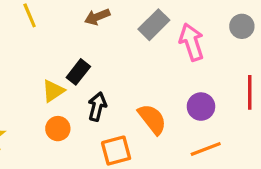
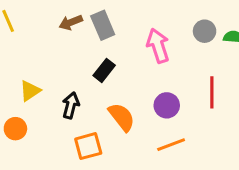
gray rectangle: (154, 25) -> (103, 25), moved, turned -68
black rectangle: (78, 72) -> (104, 70), moved
orange circle: (58, 129) -> (15, 129), moved

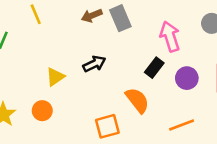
black rectangle: (104, 70) -> (154, 68), moved
black arrow: (71, 105) -> (94, 64), moved, turned 50
purple circle: (167, 105) -> (187, 78), moved

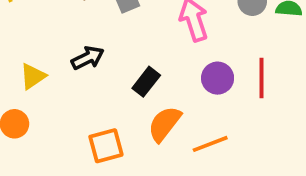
black rectangle: (154, 68) -> (146, 82), moved
orange semicircle: (137, 100) -> (164, 124), moved, turned -104

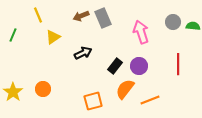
yellow triangle: (33, 76) -> (53, 37), moved
purple circle: (218, 78) -> (139, 66), moved

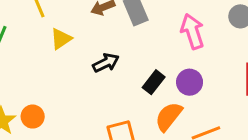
orange circle: (43, 89) -> (33, 117), moved

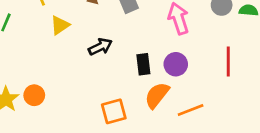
black rectangle: (154, 82) -> (143, 64), turned -45

